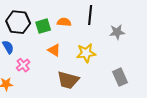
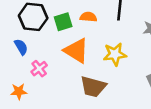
orange triangle: (54, 50) -> (76, 51), size x1.6

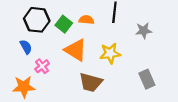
green square: (63, 22) -> (64, 24), turned -35
orange star: (19, 91) -> (24, 87), size x1.5

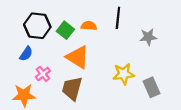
blue semicircle: (26, 47) -> (26, 54), turned 64
yellow star: (110, 53) -> (124, 74), moved
brown trapezoid: (91, 82) -> (72, 88), moved, turned 90

